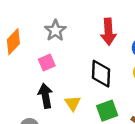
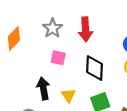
red arrow: (108, 32) -> (85, 29), moved
pink square: (47, 63) -> (58, 58), moved, turned 35

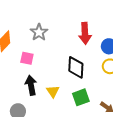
red arrow: (85, 29) -> (85, 33), moved
pink square: (58, 58) -> (27, 58), moved

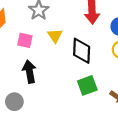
yellow triangle: (53, 91) -> (55, 36), moved

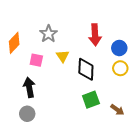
black arrow: (29, 72) -> (29, 87), moved

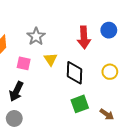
blue circle: (119, 48) -> (109, 30), moved
black arrow: (29, 87) -> (16, 91), turned -144

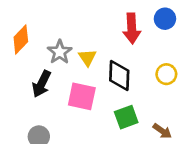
gray star: (36, 36) -> (60, 52), moved
pink square: (24, 63) -> (82, 96), moved, size x1.5
black arrow: (16, 91) -> (42, 84), moved

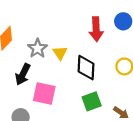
pink square: (82, 96) -> (44, 94), moved

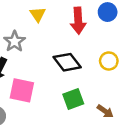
yellow triangle: (60, 53) -> (38, 14), moved
black diamond: (86, 68) -> (67, 62), turned -40

